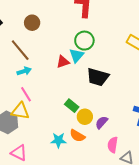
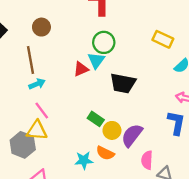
brown line: (20, 50) -> (31, 60), turned 35
purple semicircle: (102, 122) -> (132, 135), size x1.5

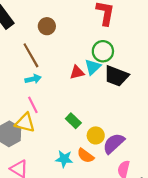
brown line: (31, 60) -> (31, 55), turned -30
black trapezoid: (123, 83) -> (116, 76), moved
green rectangle: (96, 119) -> (73, 121), moved

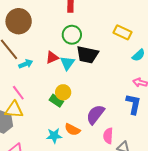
brown circle: (47, 26) -> (19, 21), size x1.6
cyan triangle: (93, 67) -> (67, 63), moved
cyan arrow: (33, 79) -> (26, 64), moved
yellow circle: (96, 135) -> (63, 92), moved

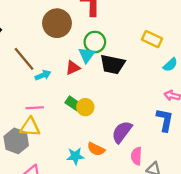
brown circle: (19, 21) -> (57, 23), moved
cyan triangle: (67, 63) -> (87, 55), moved
pink line: (18, 93) -> (35, 108), turned -56
green rectangle: (56, 101) -> (73, 103), moved

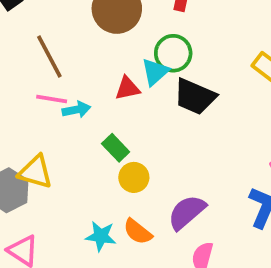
cyan arrow: (43, 75) -> (76, 110), moved
yellow circle: (85, 107) -> (134, 177), moved
pink line: (35, 108) -> (52, 99), moved

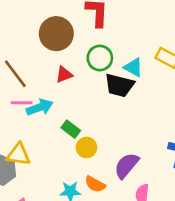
cyan triangle: (155, 72) -> (133, 67), moved, turned -40
red triangle: (127, 88) -> (64, 75), moved
cyan arrow: (76, 110) -> (40, 107), size x1.4

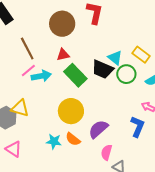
green circle: (100, 58) -> (126, 74), moved
pink line: (22, 103) -> (28, 70), turned -49
green rectangle: (71, 129) -> (75, 75), moved, size x1.6
yellow circle: (86, 147) -> (71, 111), size x1.6

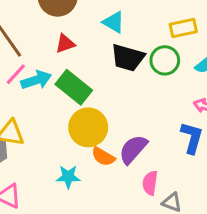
yellow rectangle: (141, 55) -> (183, 28), turned -42
cyan triangle: (115, 58) -> (114, 22), moved
green rectangle: (75, 75) -> (74, 87), moved
orange semicircle: (73, 139) -> (103, 157), moved

